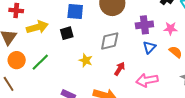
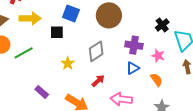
gray diamond: (110, 41) -> (96, 51), turned -35

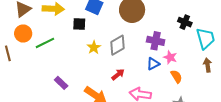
black cross: (162, 25) -> (185, 22), turned -32
pink star: (158, 56) -> (170, 57), moved
yellow star: (68, 63) -> (94, 47), moved

